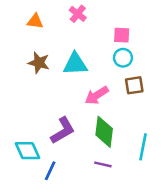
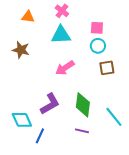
brown star: (39, 63) -> (21, 50), moved
cyan triangle: (75, 64) -> (61, 35), moved
pink arrow: (97, 95) -> (65, 68), moved
cyan line: (143, 147) -> (114, 117), turned -50

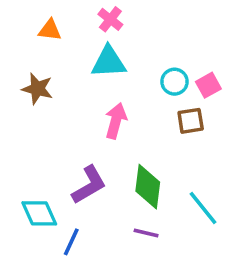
pink square: (97, 28) -> (208, 85), moved, turned -32
pink arrow: (65, 68) -> (116, 121), turned 138

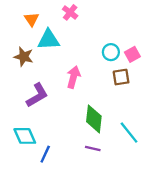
orange triangle: (50, 30) -> (32, 19), turned 49
cyan triangle: (109, 62) -> (49, 40), moved
purple L-shape: (89, 185) -> (37, 95), moved

